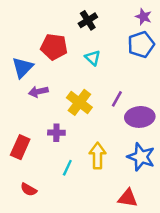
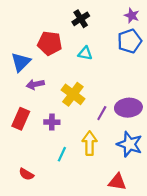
cyan triangle: (93, 58) -> (85, 53), turned -32
purple line: (117, 99) -> (102, 113), moved
red rectangle: (20, 147) -> (21, 119), moved

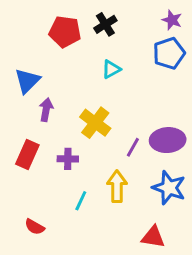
red pentagon: (50, 43) -> (65, 32), moved
cyan triangle: (85, 53) -> (111, 69), turned -40
purple arrow: (35, 84) -> (46, 110), turned 112

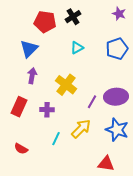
blue pentagon: (169, 53) -> (117, 49), moved
blue triangle: (27, 81) -> (29, 49), moved
yellow arrow: (117, 186) -> (81, 129), turned 45
red semicircle: (35, 227) -> (21, 149), moved

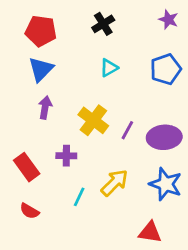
red pentagon: (45, 22) -> (41, 31), moved
purple line: (92, 102) -> (127, 130), moved
red rectangle: (19, 107) -> (27, 167), moved, turned -60

